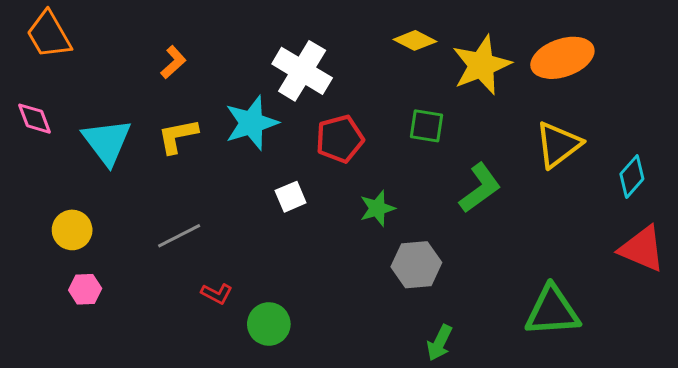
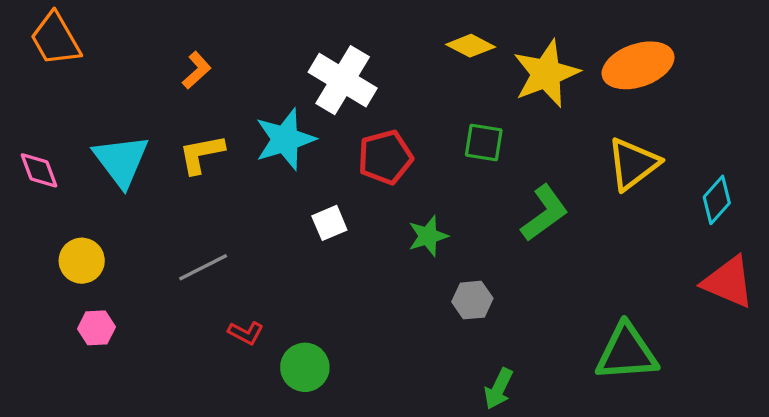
pink diamond: (34, 119) -> (39, 170), moved
gray hexagon: (416, 265) -> (472, 300), size x0.7

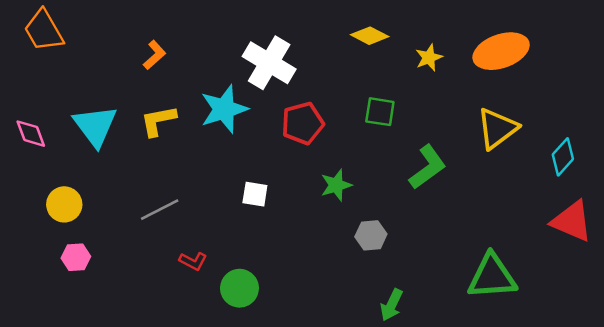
yellow star: (546, 74) -> (429, 58), size x0.5
white square: (329, 223) -> (255, 194), moved, turned 32

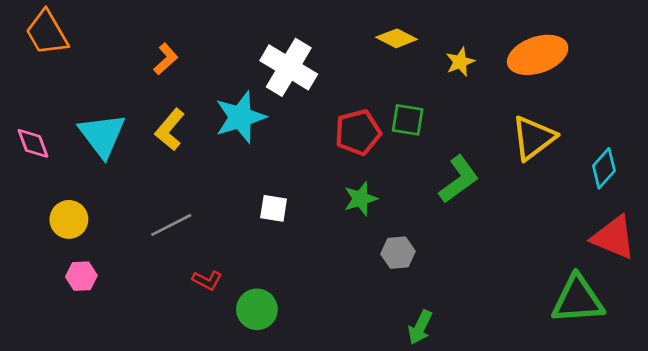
yellow L-shape: (158, 121) -> (170, 130), turned -39
red pentagon: (303, 123) -> (358, 132), moved
green triangle: (492, 277) -> (578, 300), moved

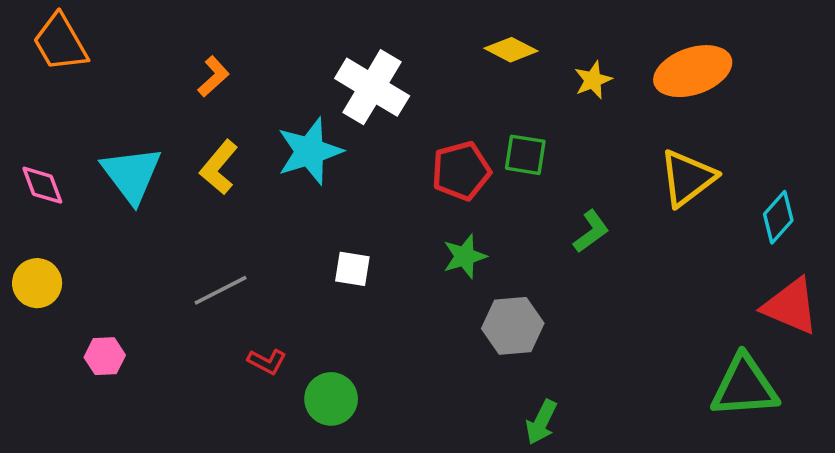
green L-shape: (459, 179) -> (591, 231), size x0.7
yellow circle: (69, 219) -> (37, 283), moved
gray hexagon: (398, 253) -> (513, 326), size x1.4

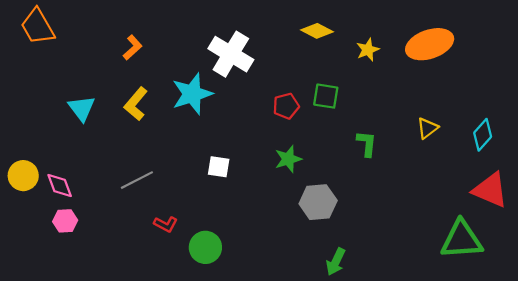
red pentagon: (461, 171) -> (286, 106), size x0.7
cyan triangle: (132, 174) -> (82, 108), size x0.7
yellow triangle: (687, 178) -> (427, 128), moved, size x0.6
pink diamond: (42, 185) -> (60, 186), moved
green L-shape: (591, 231) -> (367, 144), turned -48

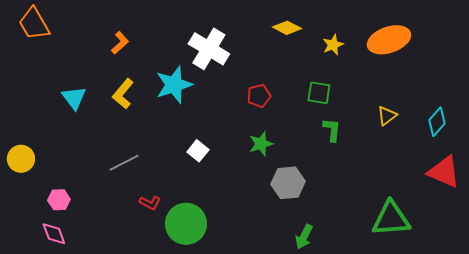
green square: (326, 96) -> (319, 93), moved
white square: (219, 167) -> (198, 151), turned 30
pink diamond: (60, 186) -> (54, 234), moved
green triangle: (462, 240) -> (391, 219), moved
green circle: (205, 247) -> (186, 224), size x1.4

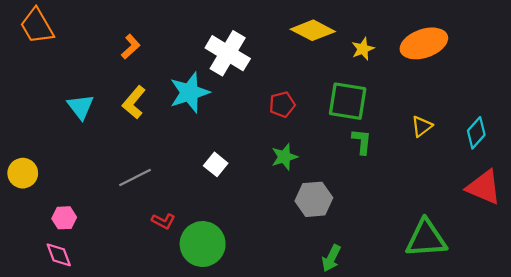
yellow diamond: (287, 28) -> (313, 30), size x1.4
green square: (319, 93) -> (348, 101), size x1.5

